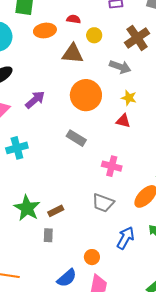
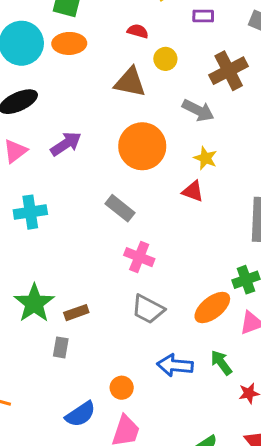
orange ellipse: (45, 30) -> (69, 43), moved
pink cross: (112, 166) -> (139, 257), moved
blue arrow: (125, 238) -> (175, 365), turned -120

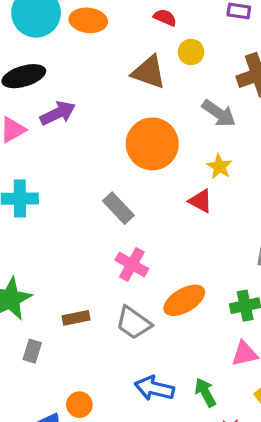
purple arrow: (66, 144) -> (58, 113), moved
orange ellipse: (212, 308) -> (184, 300), moved
brown rectangle: (76, 313) -> (76, 318), moved
orange circle: (122, 388) -> (79, 405), moved

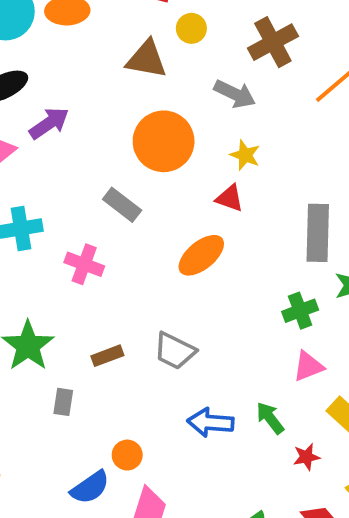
gray rectangle: (118, 208) -> (122, 205), moved
pink cross: (132, 264) -> (84, 264), moved
orange ellipse: (184, 300) -> (201, 255), moved

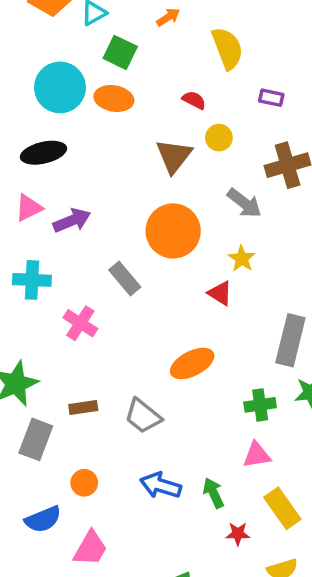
brown triangle: (146, 59) -> (174, 156), turned 45
purple arrow: (49, 123) -> (72, 220), moved
orange ellipse: (201, 255) -> (192, 363), moved
gray rectangle: (63, 402) -> (36, 439), size x1.6
orange circle: (127, 455) -> (84, 483), moved

